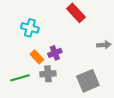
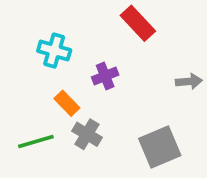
purple cross: (55, 53) -> (105, 76), moved
gray cross: (48, 74) -> (87, 134), turned 35

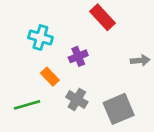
gray cross: (87, 134) -> (77, 100), moved

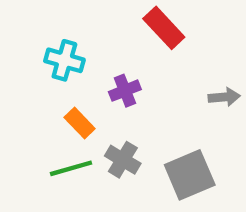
green line: (27, 105) -> (71, 168), moved

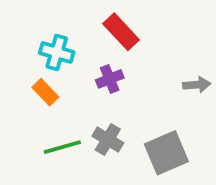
red rectangle: (164, 28) -> (121, 32), moved
orange rectangle: (80, 123) -> (45, 92), moved

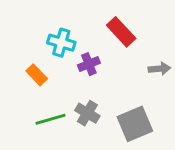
red rectangle: (121, 32) -> (121, 32), moved
cyan cross: (57, 52) -> (61, 43), moved

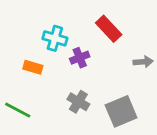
orange rectangle: (37, 75) -> (33, 67), turned -30
green line: (51, 119) -> (18, 110), moved, turned 44

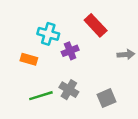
green line: (18, 110) -> (41, 96), moved, turned -45
gray square: (121, 111) -> (106, 98), size x0.7

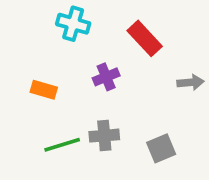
cyan cross: (48, 34) -> (73, 24), moved
gray cross: (69, 90) -> (104, 136), turned -36

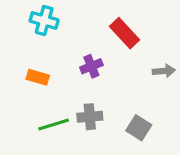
cyan cross: (73, 24) -> (44, 21), moved
gray square: (161, 148) -> (139, 128), turned -35

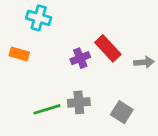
red rectangle: (125, 33) -> (108, 48), moved
orange rectangle: (38, 77) -> (19, 54), moved

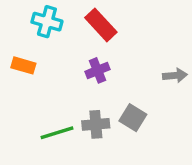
red rectangle: (108, 48) -> (101, 25), moved
gray square: (122, 112) -> (133, 118), moved

